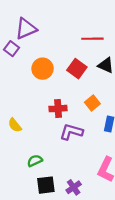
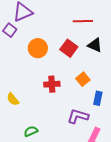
purple L-shape: (71, 132) -> (78, 116), moved

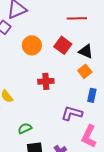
black triangle: (95, 45) -> (86, 51), moved
orange square: (83, 79) -> (85, 71), moved

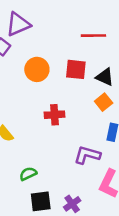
red square: (63, 45) -> (76, 69), turned -30

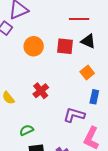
black triangle: (105, 77) -> (88, 41), moved
red cross: (55, 115) -> (41, 91), moved, turned -35

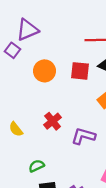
purple L-shape: (74, 115) -> (83, 136), moved

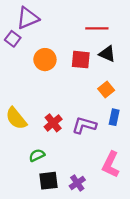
red cross: (53, 121) -> (53, 123), moved
yellow semicircle: (16, 129) -> (16, 118), size x1.5

